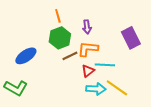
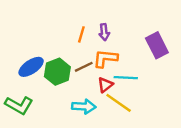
orange line: (58, 16) -> (81, 34), moved, turned 32
green hexagon: (60, 38) -> (57, 72), moved
yellow line: (117, 88) -> (119, 103), moved
cyan arrow: (96, 89) -> (84, 106), moved

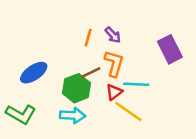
purple arrow: (104, 32) -> (113, 35), turned -35
orange L-shape: (105, 58) -> (114, 64), turned 100
green hexagon: (57, 72) -> (76, 88), moved
cyan arrow: (84, 106) -> (73, 115), moved

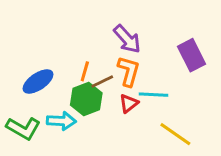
purple arrow: (113, 35) -> (127, 39), size x1.5
orange line: (88, 38) -> (85, 71), moved
yellow line: (128, 111) -> (175, 134), moved
cyan arrow: (73, 115) -> (61, 121), moved

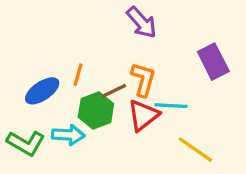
purple arrow: (127, 39) -> (142, 22), moved
orange line: (85, 71) -> (78, 75), moved
red triangle: (129, 103) -> (143, 115), size x1.5

